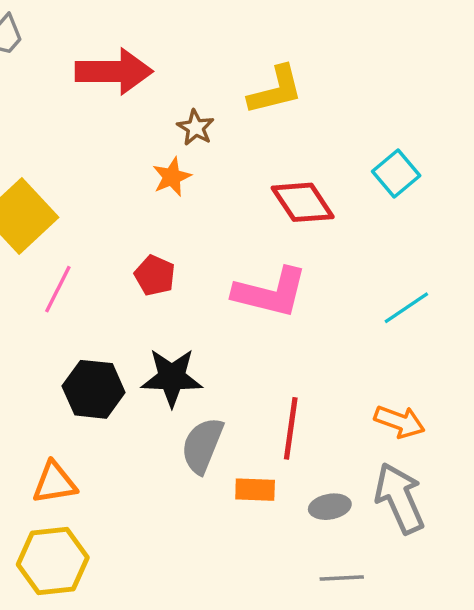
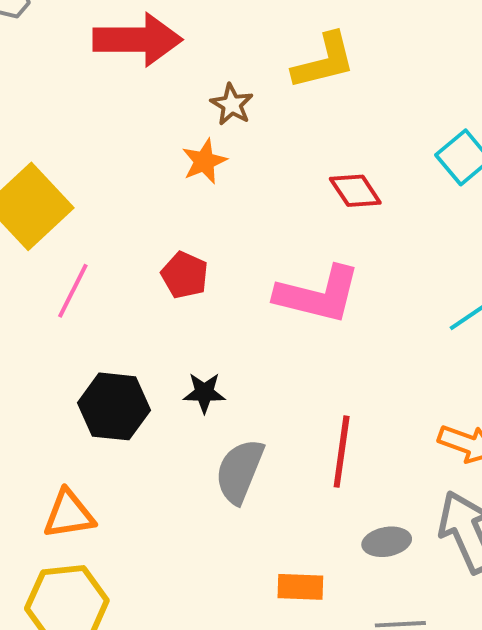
red diamond: (303, 202) -> (355, 191), size x0.7
black star: (172, 377) -> (204, 393), size x0.6
orange rectangle: (255, 490) -> (300, 587), moved

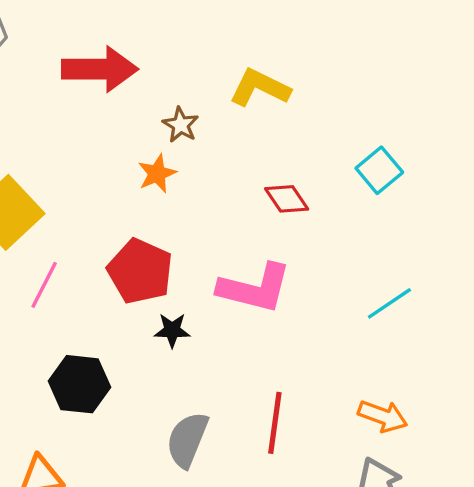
yellow L-shape: (324, 61) -> (260, 88), turned -140
red pentagon: (185, 275) -> (140, 271), size x1.6
black star: (204, 393) -> (172, 330), moved

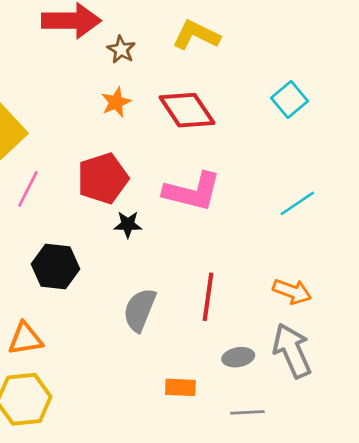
brown star: (181, 125) -> (121, 50), moved
red diamond: (287, 199) -> (187, 110), moved, size x1.6
red pentagon: (140, 271) -> (103, 178), turned 30

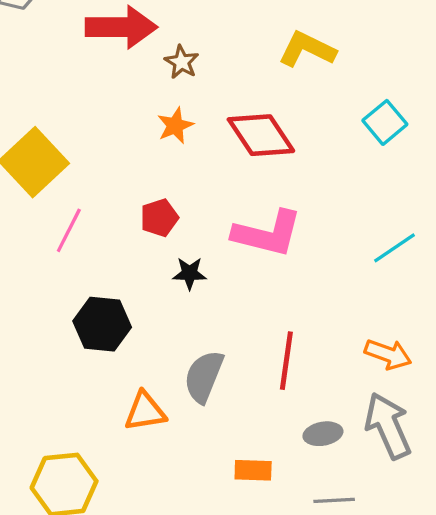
yellow L-shape: (196, 35) -> (307, 49), moved
red pentagon: (103, 178) -> (159, 218), size x0.6
orange triangle: (25, 339) -> (145, 411), moved

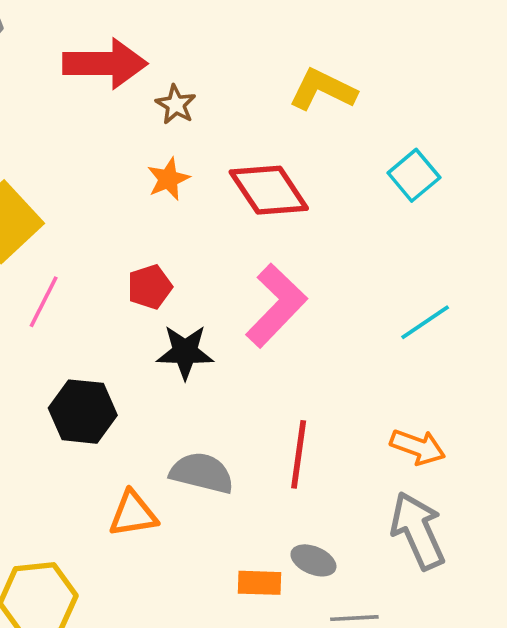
pink L-shape: (267, 234) -> (276, 305), turned -60
black star: (190, 273) -> (185, 352), size x1.4
gray semicircle: (204, 377) -> (202, 473), turned 82
gray ellipse: (323, 434) -> (313, 560), moved, turned 33

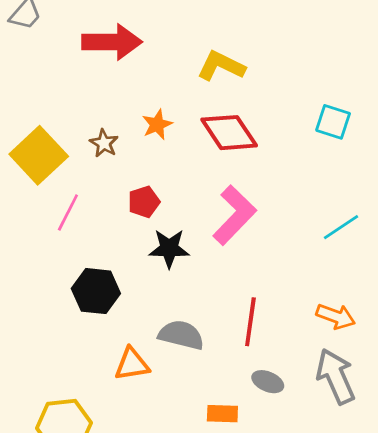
yellow L-shape: (323, 90) -> (221, 66), moved
brown star: (176, 105) -> (104, 143), moved
cyan square: (414, 175) -> (333, 122), turned -32
gray ellipse: (313, 560) -> (268, 382), moved

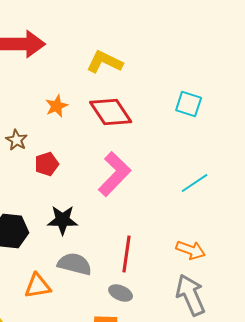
brown star: (104, 143) -> (17, 140), moved
black star: (169, 248) -> (63, 220), moved
gray ellipse: (268, 382) -> (121, 293), moved

